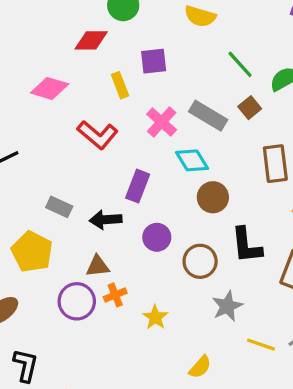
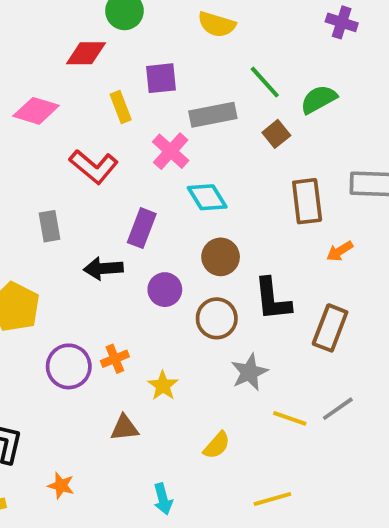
gray rectangle: (208, 116) -> (213, 115), moved, turned -42
brown circle: (213, 197) -> (221, 257), moved
gray rectangle: (59, 207) -> (50, 226), moved, turned 55
brown triangle: (98, 266) -> (124, 428), moved

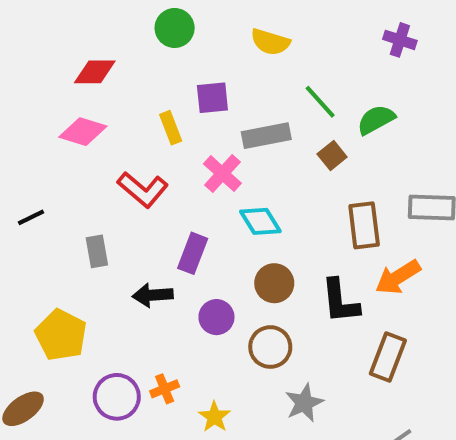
red diamond: (86, 53) -> (95, 72), moved
orange arrow: (340, 251) -> (398, 277), size x1.6
black L-shape: (272, 299) -> (340, 301), moved

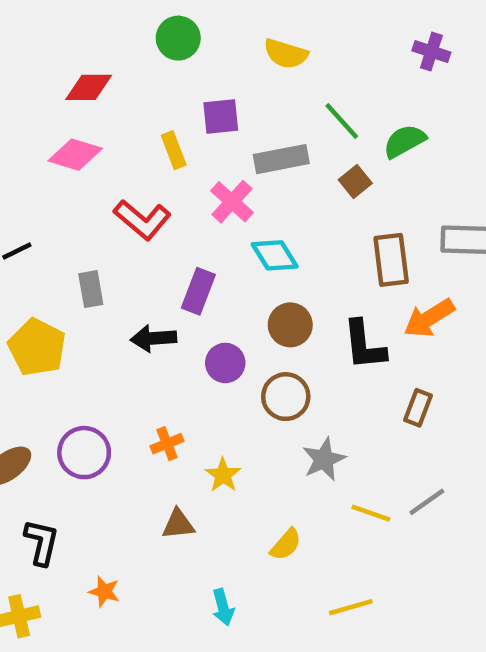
yellow pentagon: (61, 335) -> (37, 347), moved
brown rectangle: (388, 357) -> (418, 408), size x0.7
purple circle: (117, 397) -> (84, 453), moved

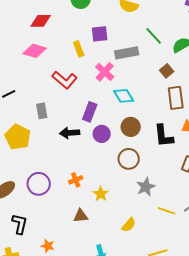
brown square: (355, 181) -> (167, 71), moved
purple circle: (225, 363) -> (102, 134), moved

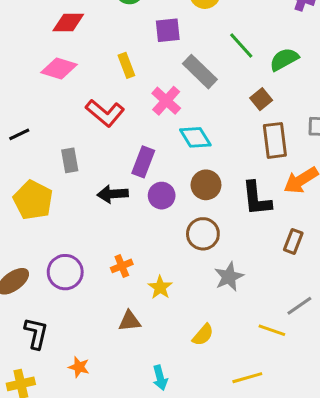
purple square: (100, 34) -> (168, 30), moved
gray rectangle: (127, 53) -> (200, 72), turned 55
yellow line: (167, 211) -> (272, 330), moved

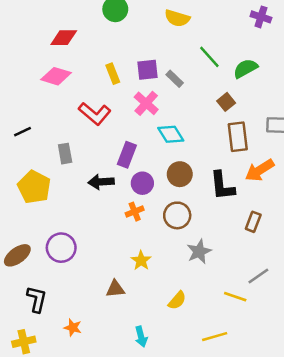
purple square: (168, 30) -> (148, 70), moved
gray rectangle: (200, 72) -> (175, 79), size x0.6
orange cross: (122, 266) -> (135, 212), moved

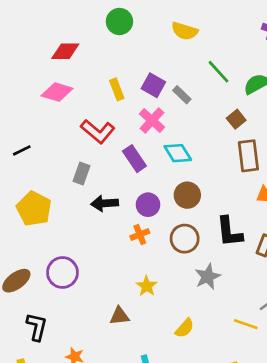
purple square: (148, 70) -> (153, 85), turned 35
gray rectangle: (65, 154) -> (81, 173), moved, turned 30
purple rectangle: (127, 155) -> (134, 159), moved, turned -55
black L-shape: (222, 186) -> (229, 232), moved

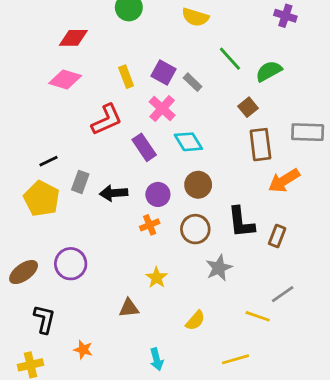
red L-shape: (98, 131) -> (107, 120), turned -64
black line: (22, 150) -> (48, 161), moved
gray rectangle: (81, 173) -> (80, 182), moved

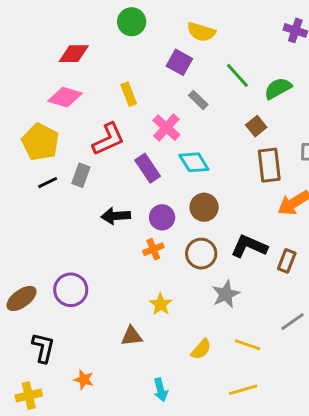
purple square: (163, 73) -> (179, 62), moved
gray rectangle: (80, 182) -> (81, 175), moved
yellow pentagon: (42, 199) -> (40, 142), moved
black L-shape: (241, 222) -> (249, 246), turned 120
yellow line: (258, 316) -> (248, 345), moved

